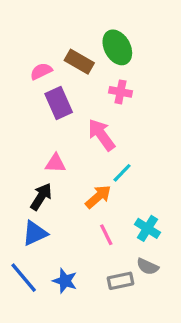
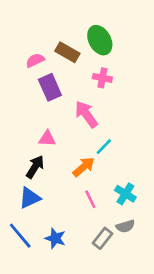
gray semicircle: (147, 267) -> (125, 226), turned -42
gray rectangle: (120, 281) -> (102, 238), turned -40

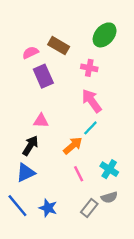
green ellipse: (100, 40) -> (105, 35), moved, turned 70
pink arrow: (86, 114) -> (92, 101), moved

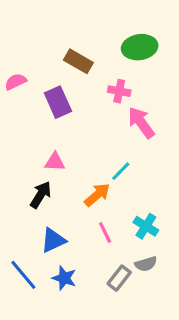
green ellipse: (105, 35) -> (140, 47), turned 40
pink semicircle: (30, 53) -> (15, 82), moved
pink arrow: (92, 101) -> (141, 123), moved
blue triangle: (26, 173) -> (53, 240), moved

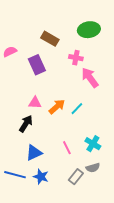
orange arrow: (97, 195) -> (57, 107), moved
blue line: (23, 275) -> (15, 175), turned -35

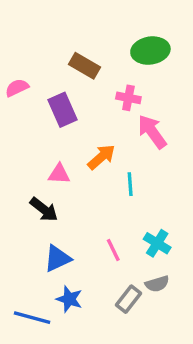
orange arrow: (57, 107) -> (101, 157), moved
cyan line: (77, 109) -> (130, 184), turned -48
black arrow: (26, 124) -> (44, 209), turned 96
blue line: (15, 175) -> (32, 318), moved

